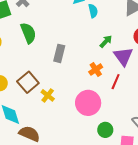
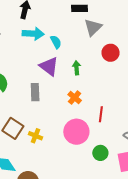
green arrow: (106, 41) -> (77, 68), turned -32
purple triangle: (123, 56) -> (49, 66), moved
red line: (116, 82) -> (101, 114), moved

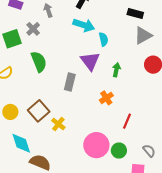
pink circle: (76, 132) -> (96, 145), moved
green circle: (100, 153) -> (119, 151), moved

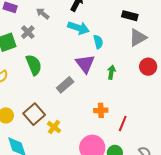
gray arrow: (48, 10) -> (43, 13), turned -32
gray rectangle: (70, 82) -> (65, 85), turned 36
orange cross: (106, 98) -> (101, 110), moved, turned 32

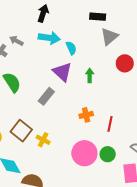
gray arrow: (43, 13) -> (16, 41), moved

